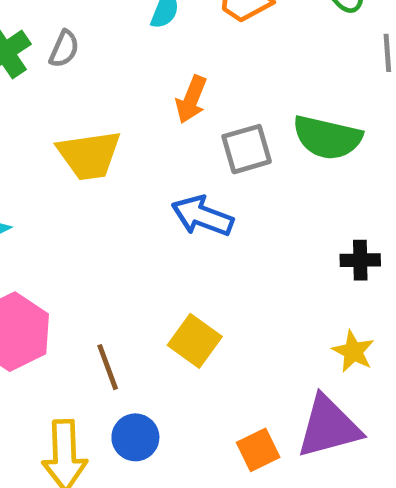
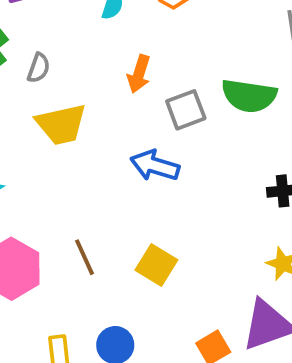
gray semicircle: (64, 49) -> (39, 68), moved
brown line: (108, 367) -> (85, 257), moved

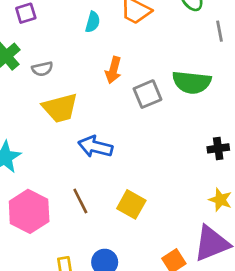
gray semicircle: (39, 68) -> (42, 69), turned 60
blue arrow: (155, 166) -> (95, 147), moved

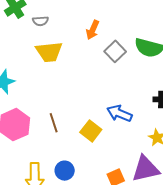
gray square: (147, 94) -> (115, 51), turned -30
blue arrow: (95, 147) -> (119, 113), moved

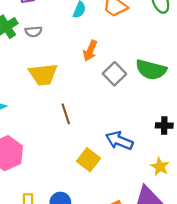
gray semicircle: (40, 21) -> (33, 32), moved
brown line: (54, 123) -> (66, 114), moved

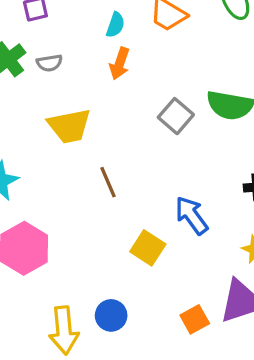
orange arrow: (90, 51) -> (120, 63), moved
blue arrow: (119, 141) -> (192, 215), turned 36

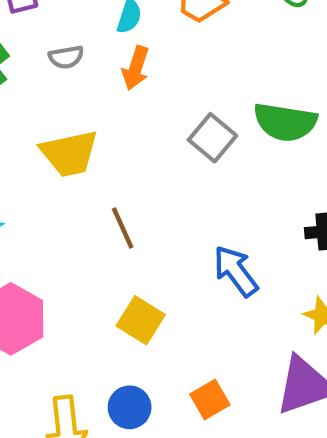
gray semicircle: (49, 63) -> (66, 57), moved
yellow square: (148, 248) -> (141, 320), moved
orange square: (195, 319) -> (210, 400), moved

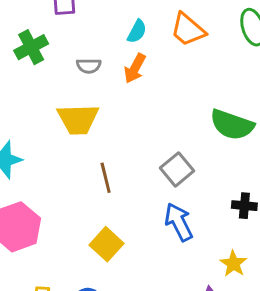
gray semicircle: (66, 57) -> (89, 66), moved
gray square: (212, 138) -> (177, 169), moved

